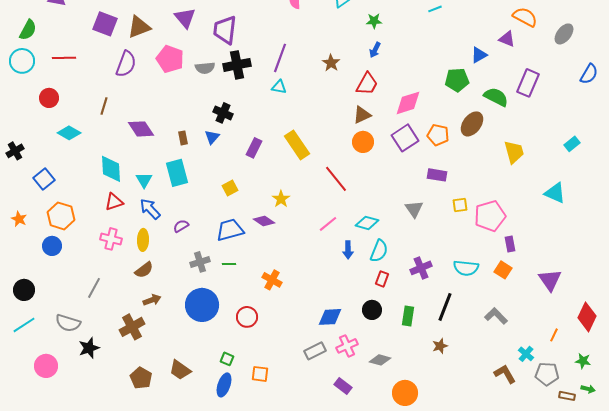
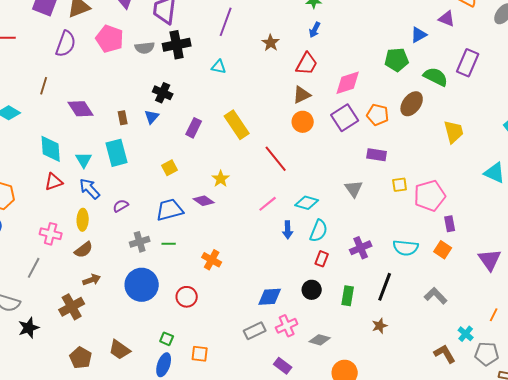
purple line: (280, 58) -> (226, 22), moved
pink cross: (111, 239) -> (51, 234), moved

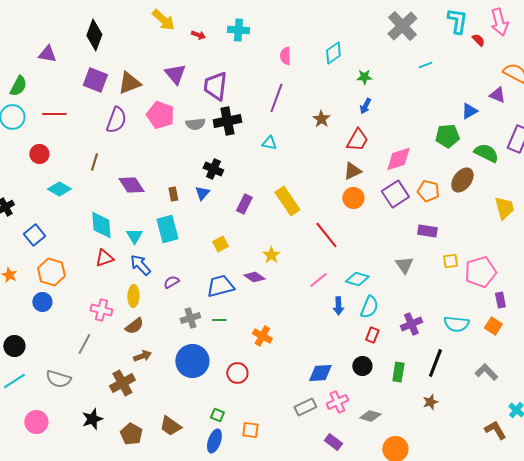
black star: (29, 328) -> (92, 419), moved

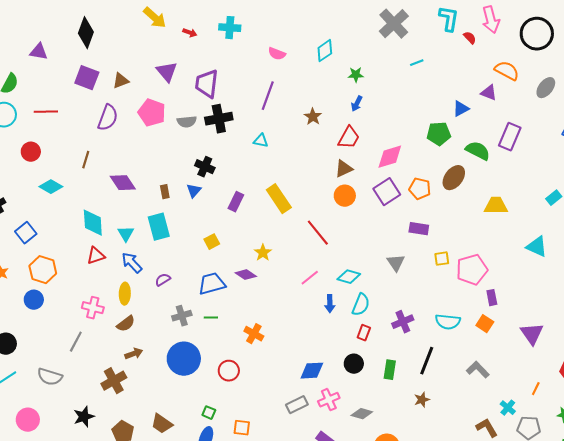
pink semicircle: (285, 56) -> (277, 54), turned -66
brown triangle: (129, 83) -> (121, 81), size x0.7
yellow trapezoid: (504, 208) -> (496, 206), turned -75

